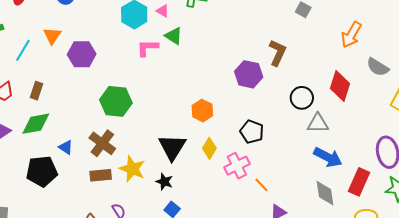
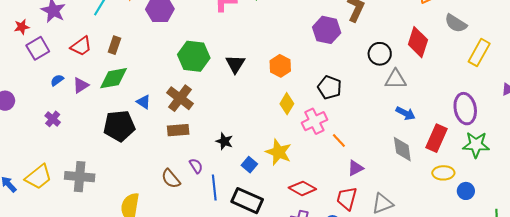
black triangle: (172, 147) -> (235, 64), moved, size x0.7
blue arrow: (328, 157) -> (406, 113), size x0.7
yellow star: (132, 169) -> (279, 152), moved
black star: (164, 182) -> (224, 141), moved

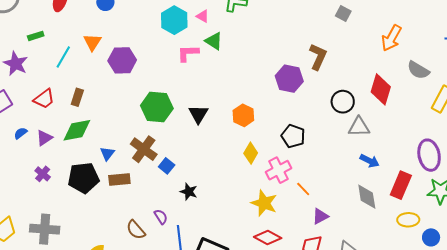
blue triangle: (144, 102) -> (107, 154), turned 35
purple cross: (53, 119) -> (43, 174), moved
brown rectangle: (178, 130) -> (119, 179), moved
yellow star: (279, 152) -> (264, 203), moved
blue square: (249, 165) -> (167, 166), moved

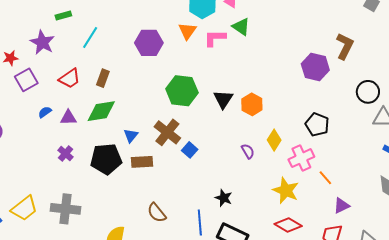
orange triangle: (92, 42) -> (187, 31), moved
orange hexagon: (243, 115) -> (252, 104), moved
purple triangle: (44, 138) -> (68, 118), turned 30
black star: (189, 192) -> (224, 198), moved
purple semicircle: (161, 217) -> (248, 151), moved

